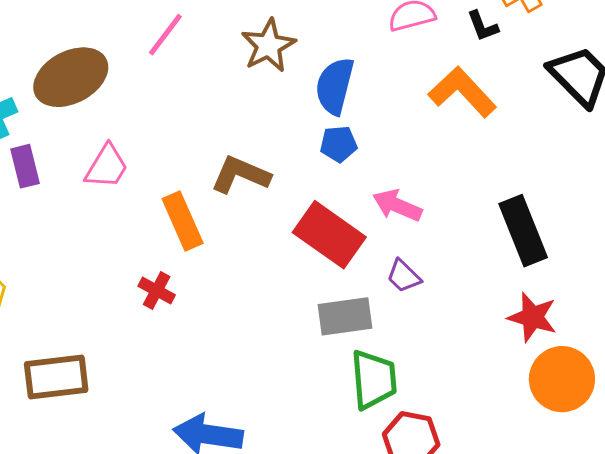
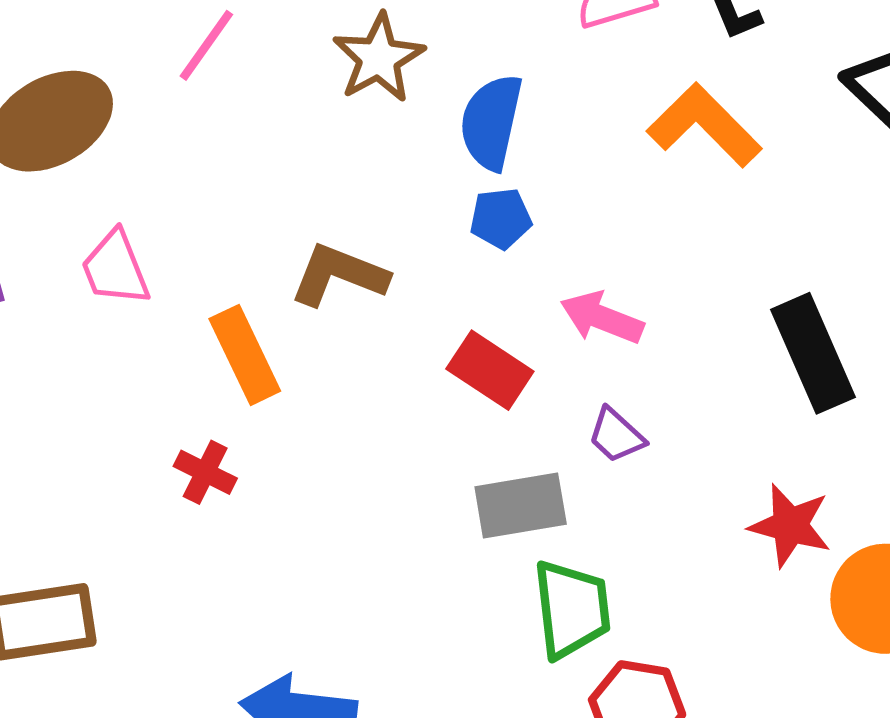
pink trapezoid: (107, 167) -> (115, 268), turned 129
red rectangle: (329, 235) -> (490, 370), size x0.7
red star: (532, 317) -> (790, 525), moved

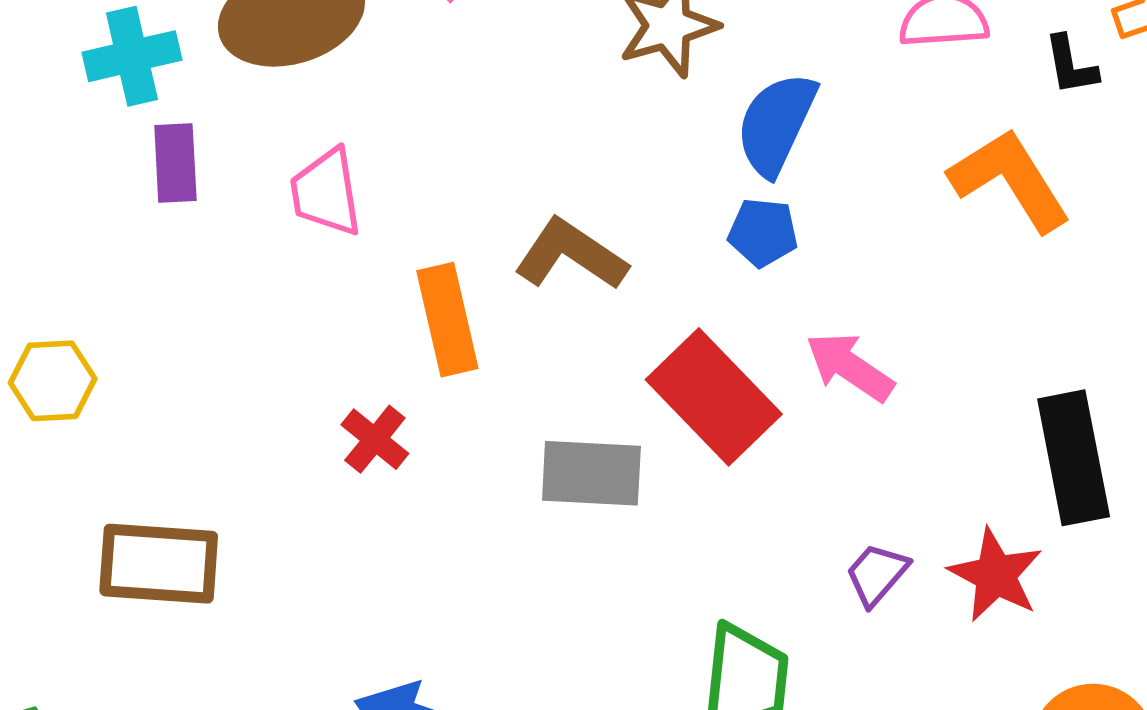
red rectangle: (490, 370) -> (714, 397), size x1.4
purple trapezoid: (616, 435) -> (877, 574), moved, turned 76
gray rectangle: (521, 506) -> (591, 473), moved
red star: (790, 525) -> (996, 575), moved

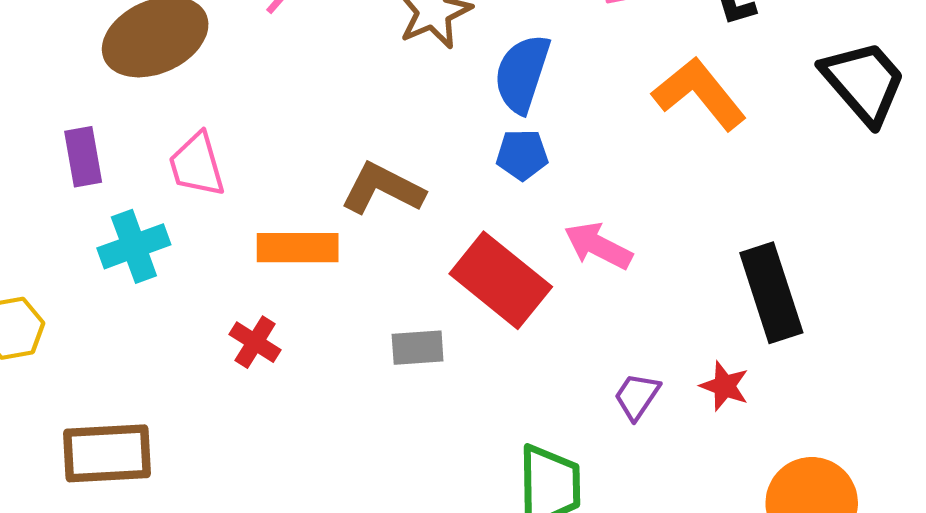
cyan cross: (132, 56) -> (134, 246), moved
orange rectangle: (447, 320) -> (298, 248), turned -70
gray rectangle: (591, 473) -> (418, 348), size x0.7
red star: (996, 575) -> (724, 386), size x0.7

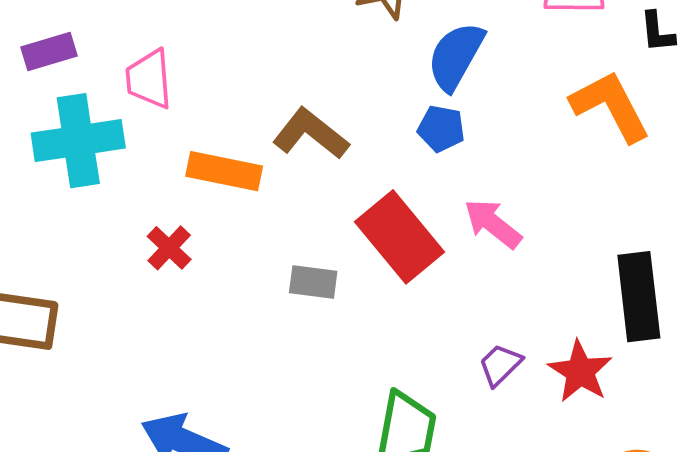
purple rectangle: (83, 157) -> (49, 51), turned 72
cyan cross: (134, 246) -> (78, 141), size x1.4
red star: (724, 386) -> (580, 372), size x1.4

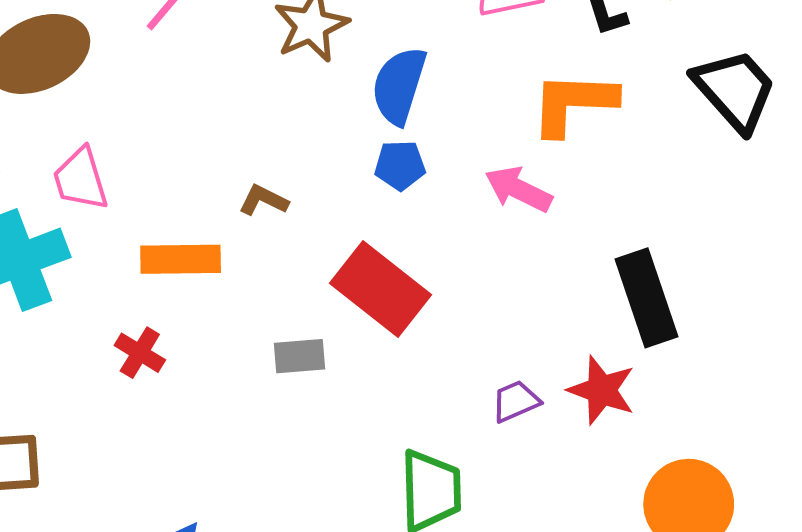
orange L-shape: (610, 106) -> (573, 103), turned -48
brown L-shape: (311, 134) -> (263, 200), size x0.6
pink arrow: (493, 224) -> (518, 189), moved
purple trapezoid: (500, 365) -> (516, 401), turned 33

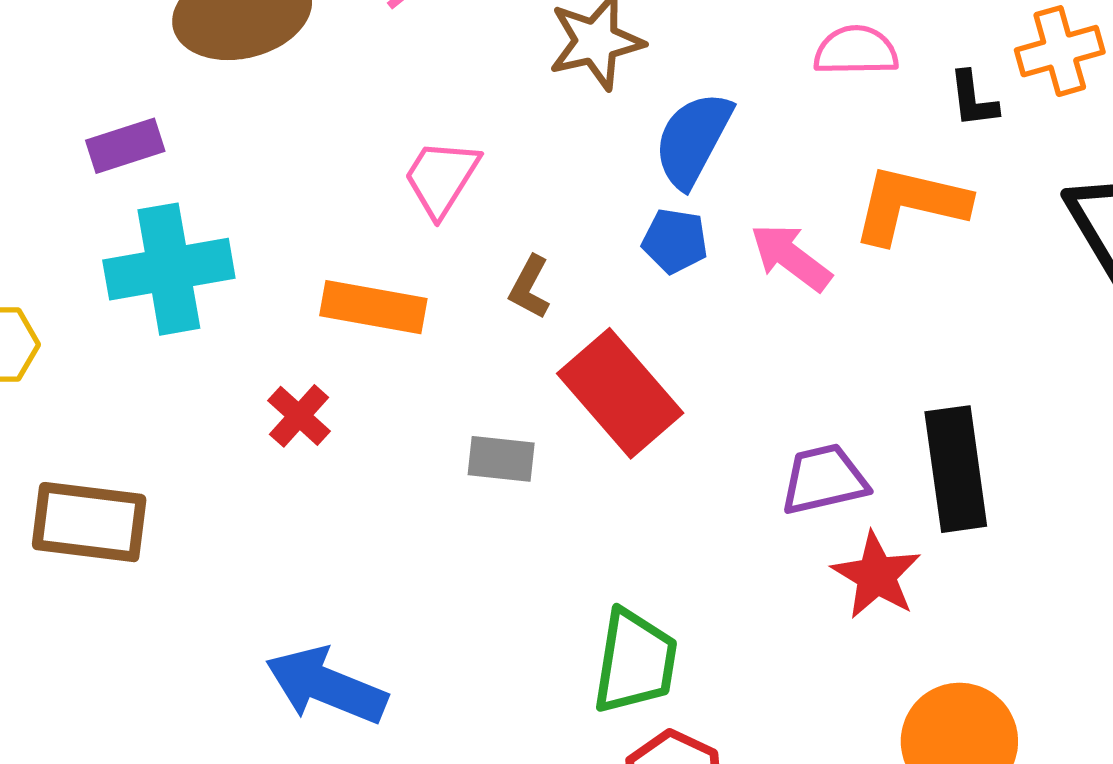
pink trapezoid: (80, 179) -> (441, 178), moved, turned 38
pink arrow: (518, 189) -> (791, 257), moved
brown L-shape: (263, 200) -> (530, 287), moved, turned -99
purple trapezoid: (516, 401) -> (824, 479), moved, size x1.4

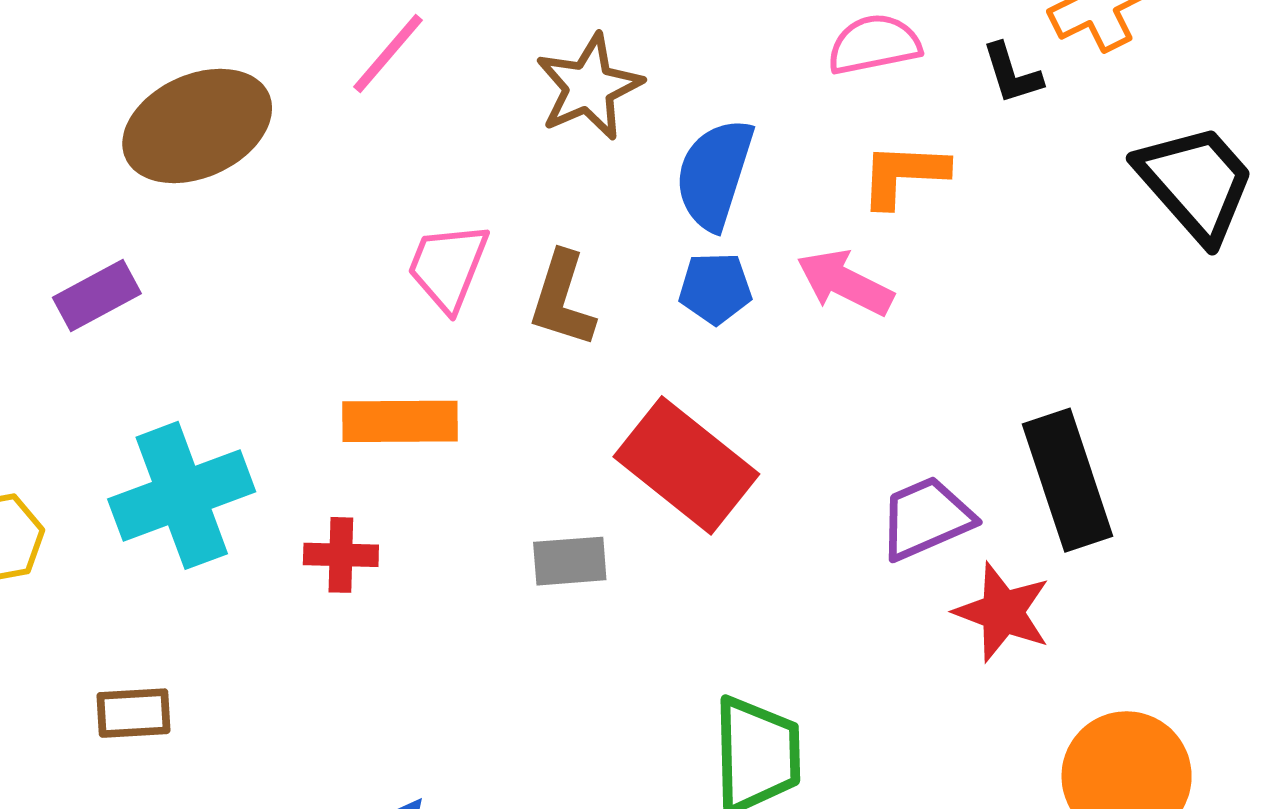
orange L-shape: (910, 204) -> (904, 175), moved, size x0.7
cyan cross: (169, 269) -> (182, 495), moved
brown L-shape: (530, 287) -> (562, 299), moved, size x1.4
red cross: (299, 416) -> (341, 555), turned -30
brown rectangle: (89, 522) -> (134, 713), size x0.6

